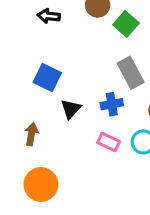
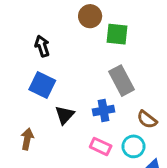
black arrow: (49, 16) -> (42, 46), moved, turned 66
green square: (126, 24) -> (117, 34), turned -35

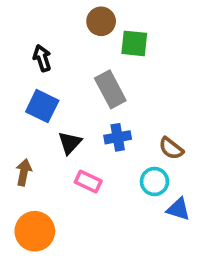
gray rectangle: (122, 81) -> (110, 89), moved
pink rectangle: (101, 146) -> (88, 182), moved

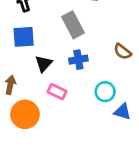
blue square: (42, 106) -> (24, 37), turned -30
brown semicircle: (171, 148) -> (122, 52), moved
orange circle: (35, 231) -> (25, 114), moved

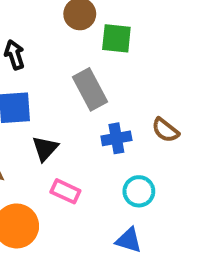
blue cross: (78, 60) -> (116, 138), moved
blue triangle: (122, 112) -> (129, 240), moved

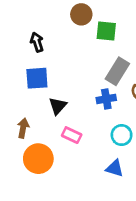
gray rectangle: (90, 89) -> (117, 71), moved, turned 60

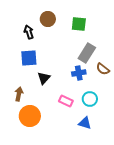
brown circle: (81, 14) -> (48, 19), moved
pink rectangle: (72, 135) -> (66, 101), moved

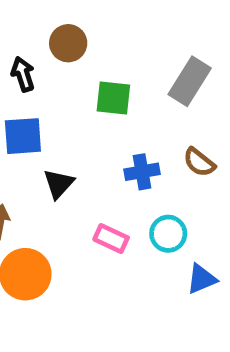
green square: (79, 24) -> (113, 98), moved
gray rectangle: (87, 53) -> (190, 81), moved
blue triangle: (85, 123) -> (202, 279), moved, turned -40

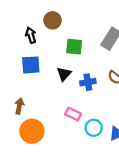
black triangle: (59, 184) -> (64, 74), moved
cyan circle: (168, 234) -> (94, 128), moved

